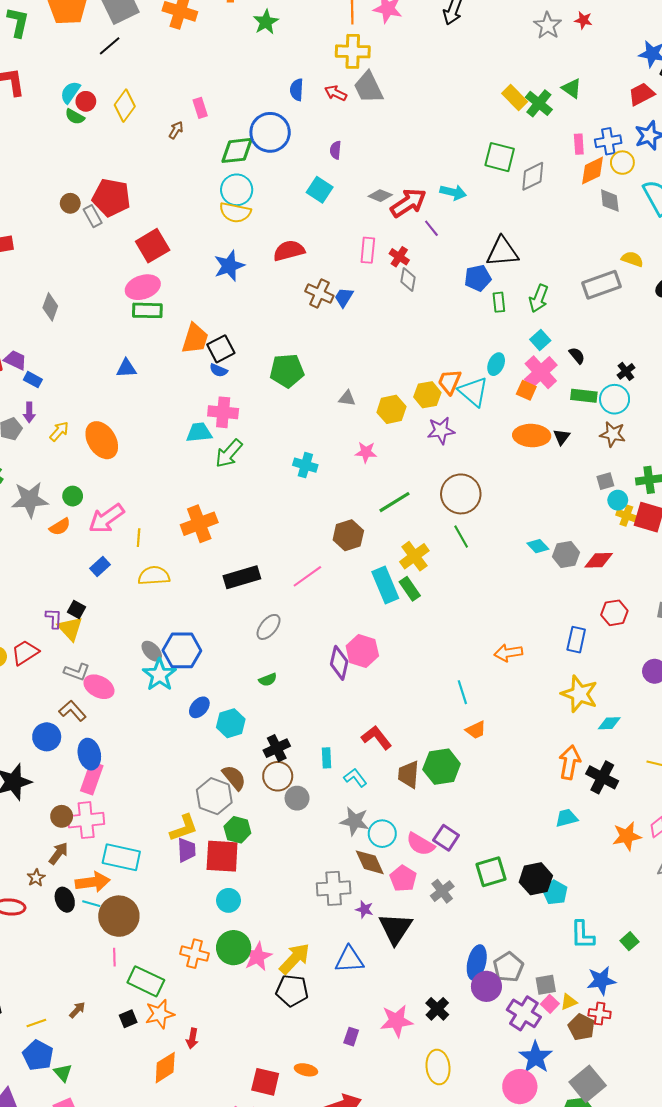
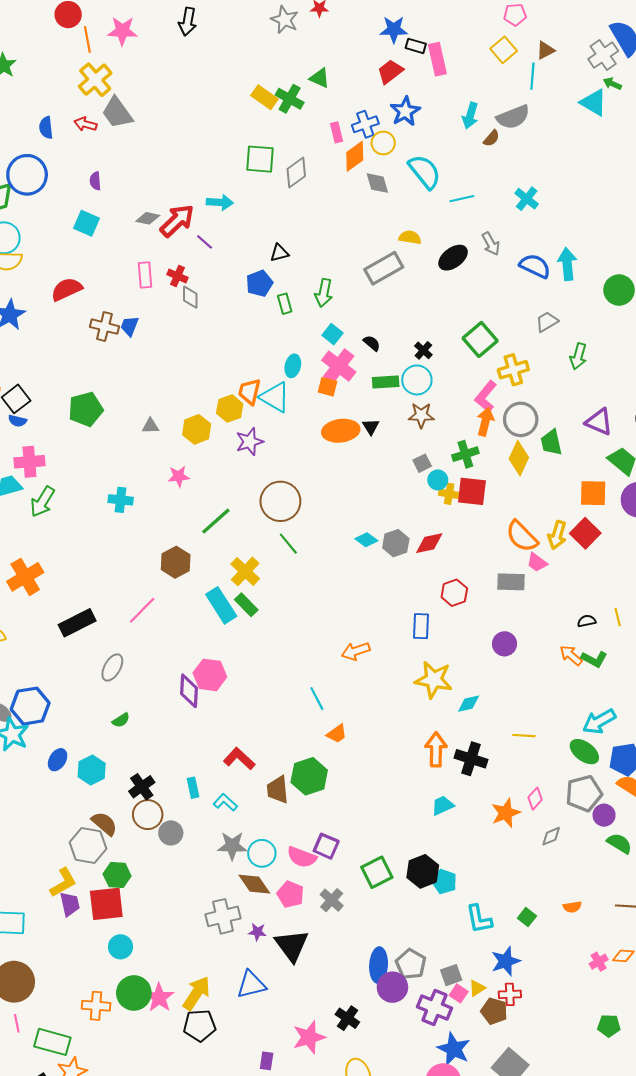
yellow cross: (353, 51) -> (95, 80), turned -32
black triangle: (502, 252) -> (279, 253), size x0.6

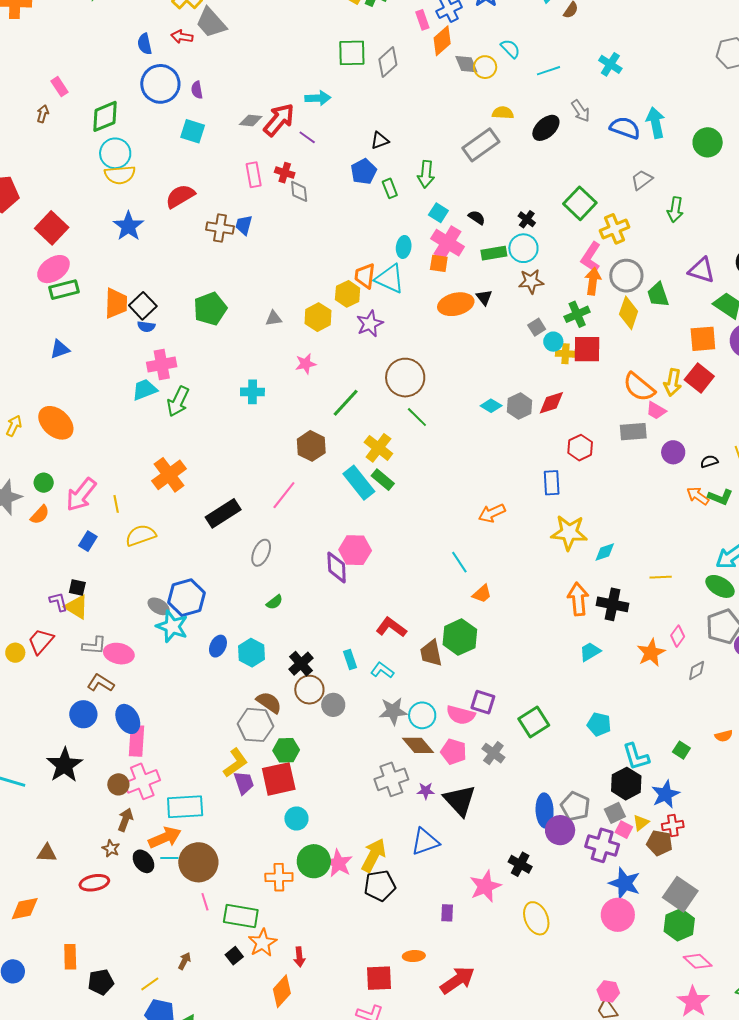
yellow circle: (383, 143) -> (485, 67), moved
cyan semicircle: (425, 172) -> (510, 49), size x0.6
blue circle: (27, 175) -> (160, 84), moved
purple circle: (504, 644) -> (673, 452), moved
black hexagon: (423, 871) -> (626, 784), moved

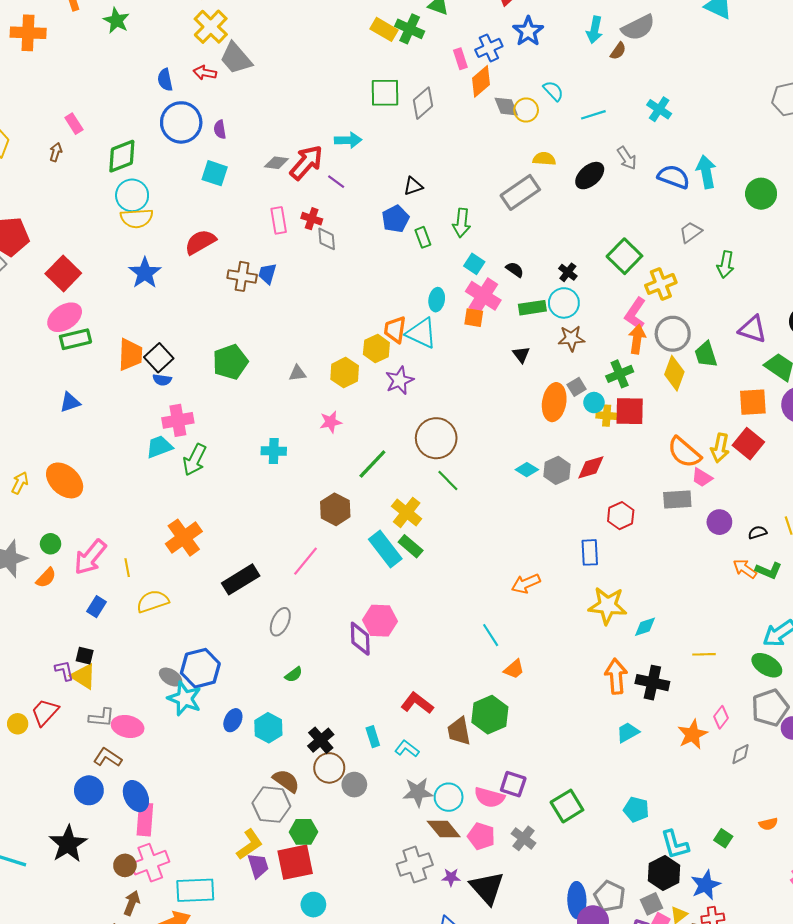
orange ellipse: (456, 304) -> (554, 402), moved, turned -68

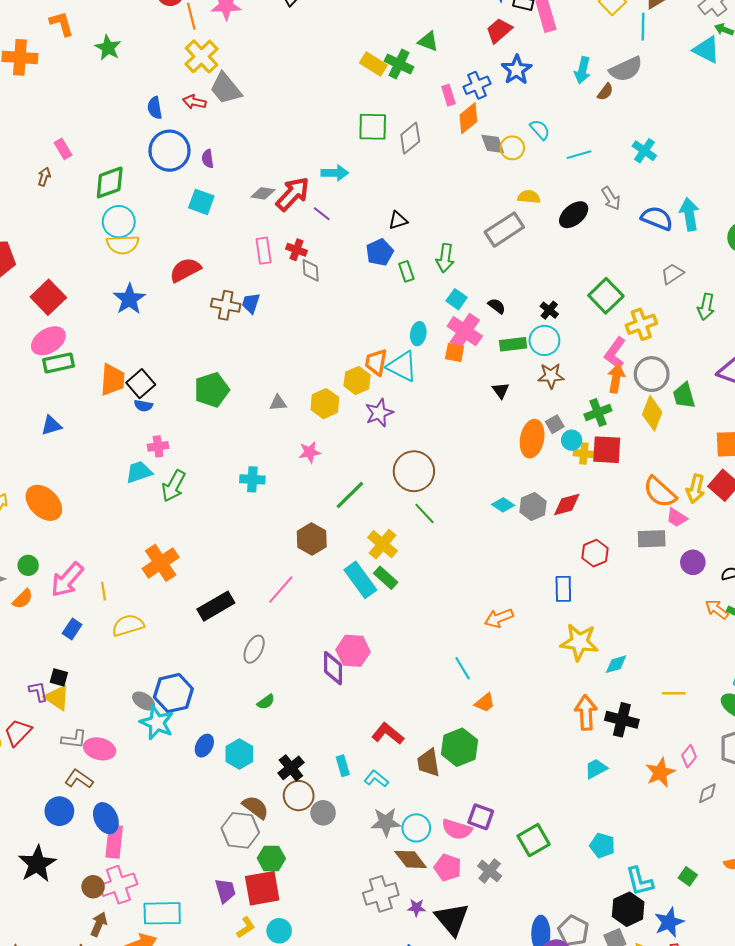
pink cross: (178, 420) -> (158, 446), size x0.7
yellow L-shape: (250, 844) -> (246, 927), moved, size x0.7

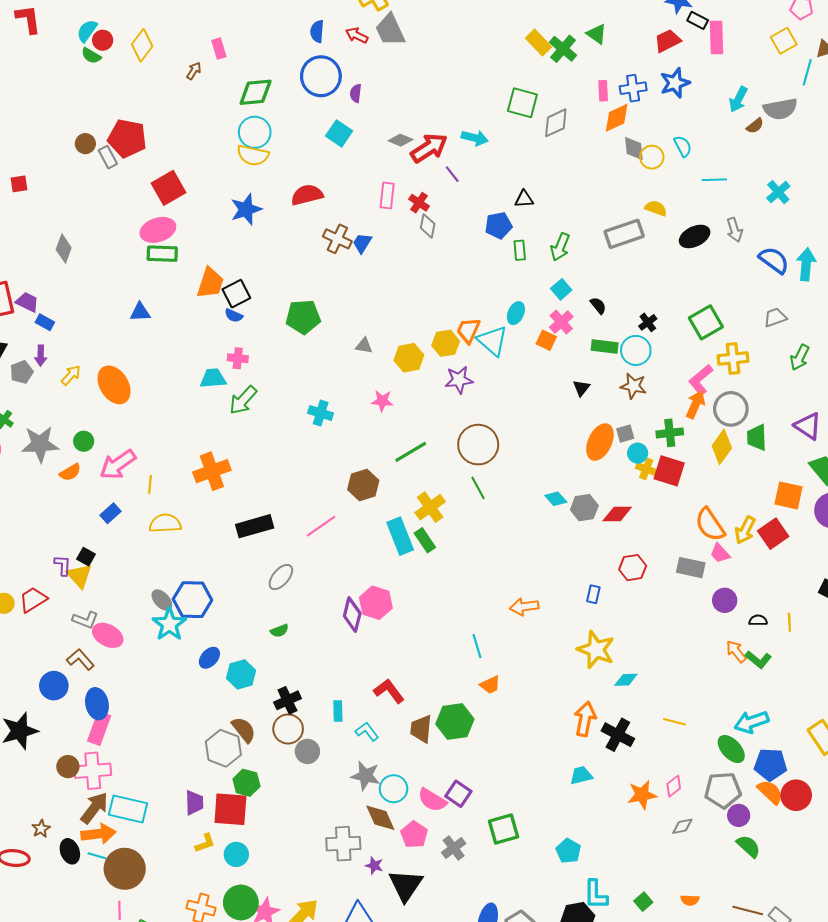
pink cross: (465, 331) -> (561, 322), size x0.7
blue rectangle: (563, 589) -> (593, 594), size x0.7
brown arrow: (99, 924) -> (94, 808), moved, size x1.4

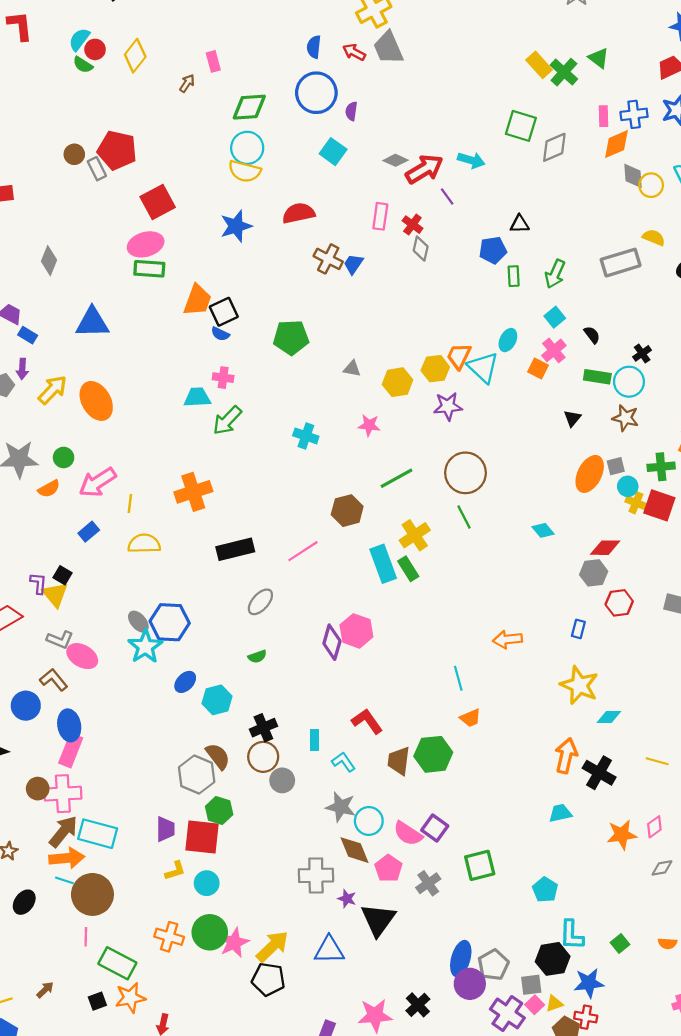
blue triangle: (140, 312) -> (92, 323), moved, size x1.6
yellow arrow: (71, 375) -> (53, 390), size x1.4
gray hexagon: (584, 508) -> (594, 573), moved
black ellipse: (70, 851) -> (24, 902), moved, turned 55

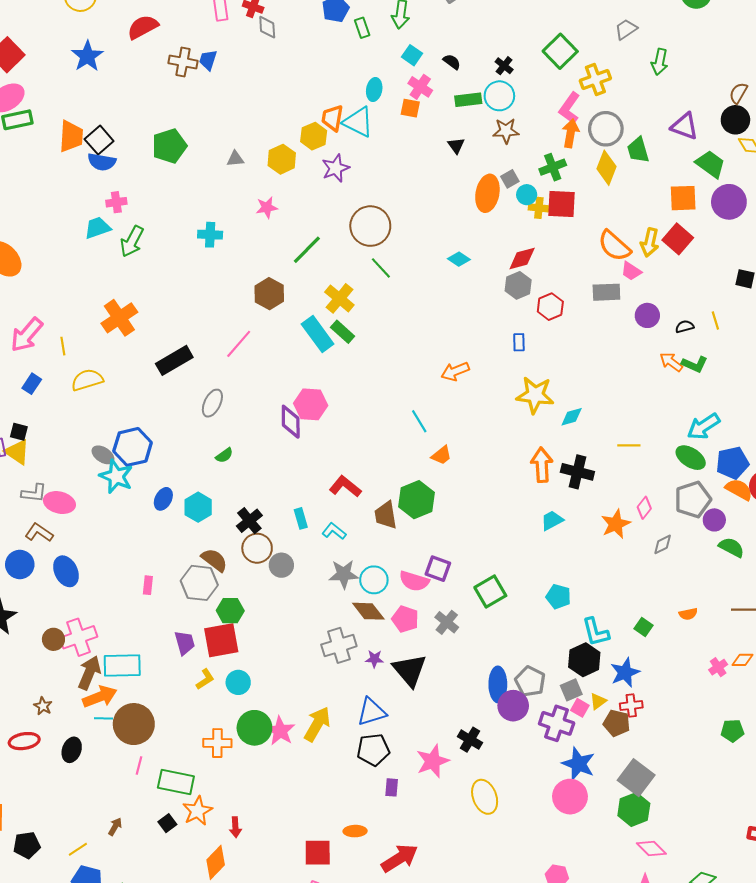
blue semicircle: (220, 334) -> (102, 162), size x1.5
pink rectangle: (71, 750) -> (148, 585), moved, size x0.6
pink line: (86, 937) -> (139, 766), turned 30
black pentagon: (268, 979) -> (373, 750), moved

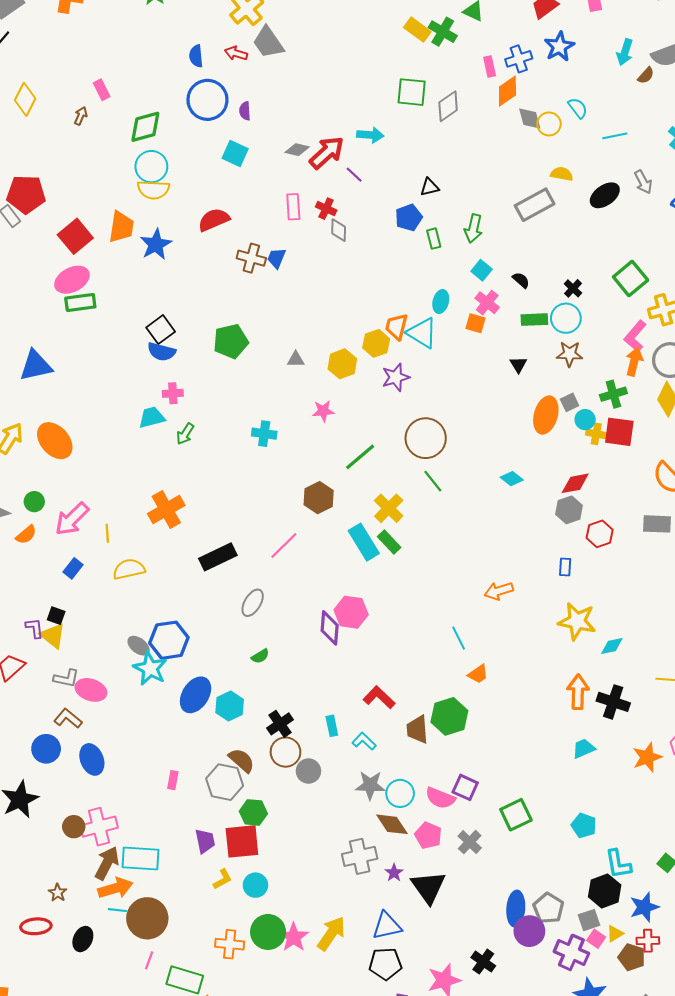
orange trapezoid: (71, 136) -> (121, 227), moved
green arrow: (132, 241) -> (185, 434), size x0.7
blue ellipse: (163, 499) -> (196, 695), size x1.6
purple star: (374, 659) -> (394, 873), turned 30

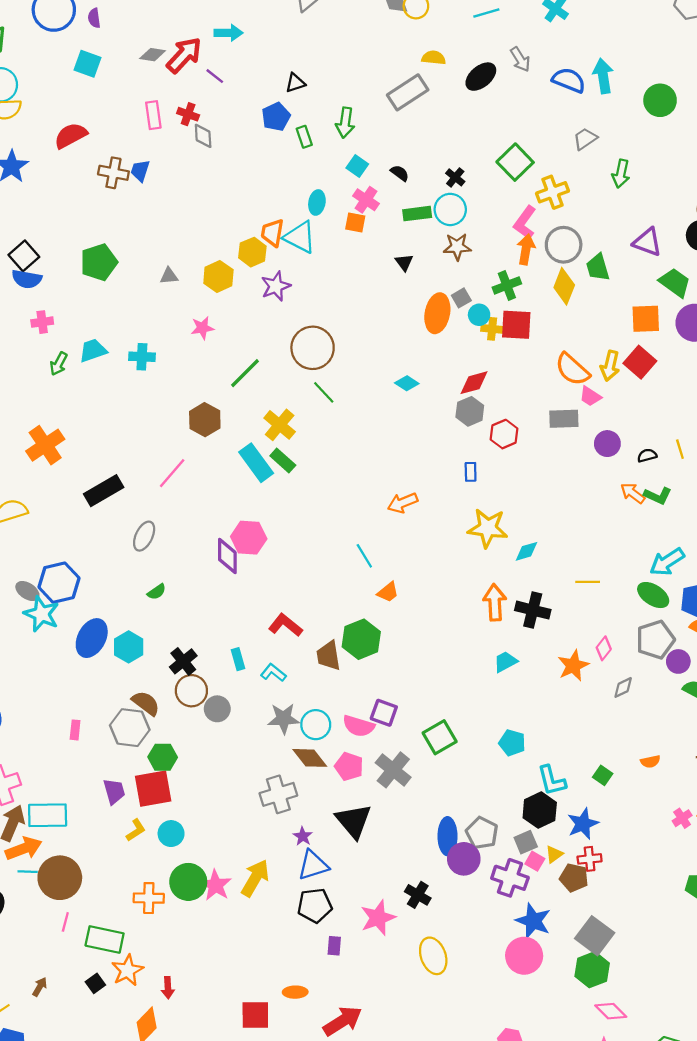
cyan trapezoid: (152, 417) -> (93, 351), moved
gray cross: (470, 842) -> (393, 770), size x1.4
purple star: (394, 873) -> (303, 836), moved

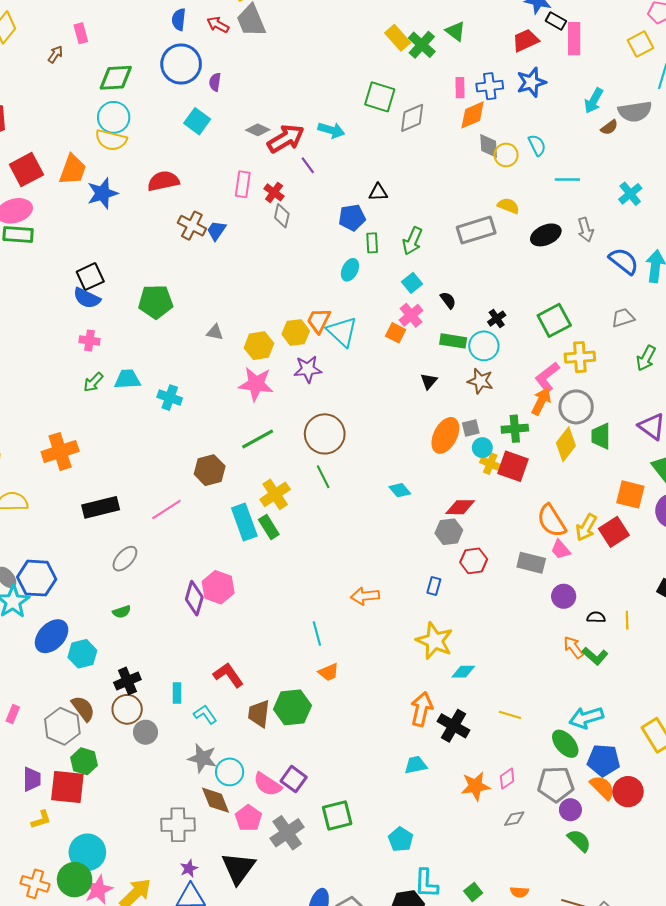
cyan ellipse: (317, 202) -> (350, 270), moved
pink star: (202, 328) -> (256, 384), moved, size x1.6
cyan circle: (171, 834) -> (87, 852), moved, size x1.5

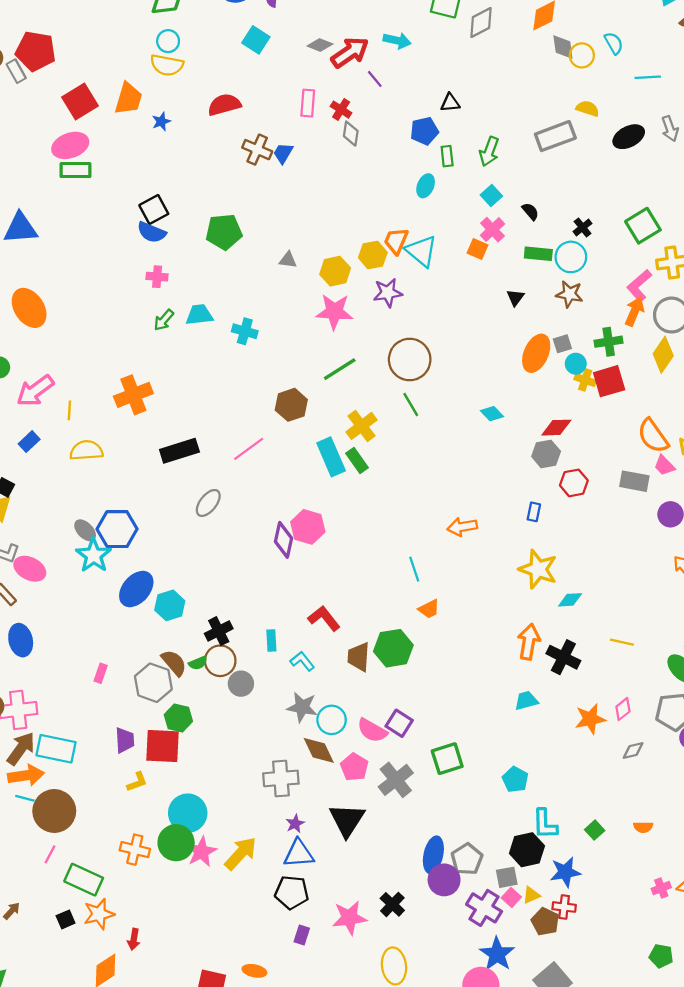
cyan circle: (114, 117) -> (168, 41), size x0.7
blue star: (103, 193) -> (161, 122), size x0.6
red square: (513, 466) -> (609, 381), turned -32
green semicircle: (122, 612) -> (198, 663), moved

